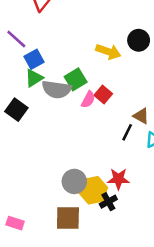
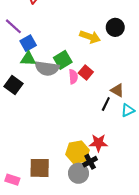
green triangle: (34, 78) -> (28, 59), turned 35
pink semicircle: (88, 100) -> (73, 77), turned -32
gray circle: (74, 181) -> (78, 173), moved
brown square: (68, 218) -> (40, 168), moved

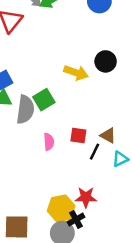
gray semicircle: (47, 68) -> (25, 110), turned -90
red square: (86, 72) -> (78, 136), moved, turned -32
pink semicircle: (73, 77) -> (49, 142), moved

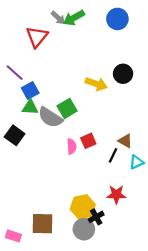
gray semicircle: (25, 110) -> (50, 117), turned 115
red square: (78, 136) -> (88, 141), moved, turned -32
red star: (86, 197) -> (116, 195), moved

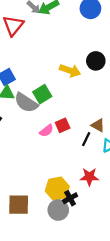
pink semicircle: (72, 146) -> (46, 131), turned 56

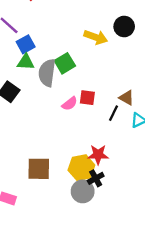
gray semicircle: (26, 103) -> (47, 73), turned 65
red square: (63, 125) -> (87, 98), turned 32
red star: (89, 177) -> (98, 155), moved
brown square: (19, 205) -> (39, 169), moved

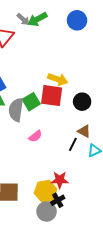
black circle: (124, 26) -> (82, 102), moved
red square: (87, 98) -> (52, 96), moved, size x1.6

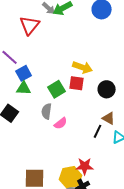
red square: (52, 96) -> (77, 83), size x0.7
gray semicircle: (16, 110) -> (47, 111), moved, size x0.7

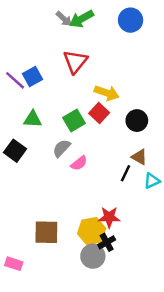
red triangle: (30, 25) -> (75, 62), moved
blue square: (24, 73) -> (33, 77), moved
red square: (77, 83) -> (99, 113), turned 35
gray semicircle: (47, 111) -> (61, 148), turned 35

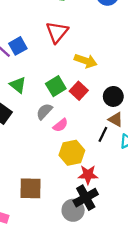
red square: (99, 113) -> (79, 91), moved
green triangle: (33, 119) -> (18, 85), turned 36
black circle: (137, 121) -> (113, 96), moved
yellow hexagon: (92, 231) -> (72, 153), moved
black cross: (107, 242) -> (86, 198), size x1.5

